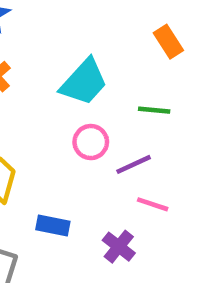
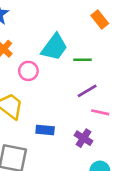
green line: (154, 110) -> (83, 60), moved
pink circle: (91, 142) -> (28, 71), moved

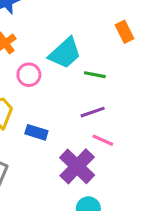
blue rectangle: (45, 130) -> (36, 132), moved
purple cross: (83, 138) -> (77, 166), size x1.6

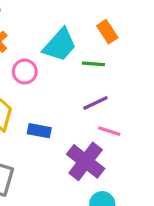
orange rectangle: (125, 32) -> (107, 32), moved

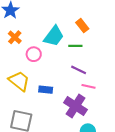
purple line: (95, 103) -> (79, 70), turned 56

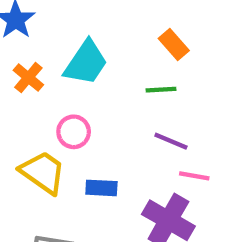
cyan trapezoid: (54, 36) -> (86, 63), moved
pink circle: (34, 54) -> (74, 132), moved

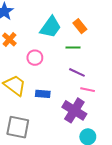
cyan trapezoid: (86, 63) -> (51, 27), moved
pink circle: (74, 132) -> (35, 58), moved

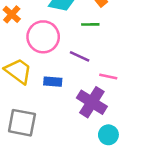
pink circle: (35, 58) -> (43, 37), size x1.6
purple line: (77, 72) -> (80, 56), moved

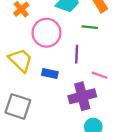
purple line: (80, 56) -> (77, 54), turned 60
purple cross: (92, 102) -> (82, 96), turned 36

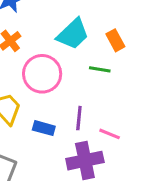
purple line: (77, 54) -> (79, 118), moved

